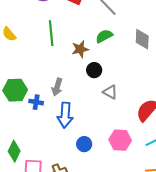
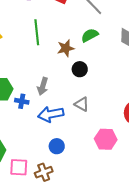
gray triangle: (110, 92) -> (82, 104), moved
blue arrow: (65, 115) -> (51, 114), turned 75
blue circle: (84, 144) -> (57, 146), moved

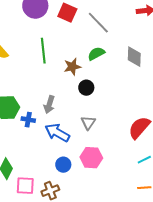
gray triangle: (82, 104) -> (88, 123), turned 35
blue arrow: (51, 114) -> (57, 133), turned 40
pink hexagon: (106, 139) -> (91, 158), moved

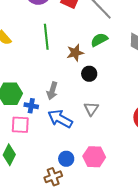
pink hexagon: (91, 158) -> (94, 157), moved
blue circle: (63, 165) -> (66, 159), moved
pink square: (25, 186) -> (20, 125), moved

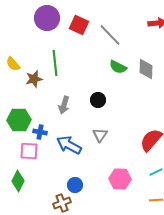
green semicircle: (99, 40) -> (118, 67), moved, turned -126
brown star: (75, 53) -> (34, 79), moved
gray arrow: (52, 91) -> (64, 105), moved
pink hexagon: (94, 157) -> (120, 179), moved

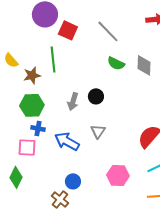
red square: (79, 25) -> (68, 30), moved
gray arrow: (64, 105) -> (73, 101), moved
green hexagon: (19, 120) -> (32, 105), moved
brown cross: (62, 203) -> (60, 199), turned -30

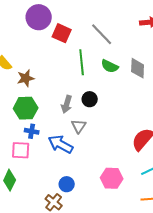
green line: (53, 59) -> (82, 62), moved
gray triangle: (98, 131) -> (79, 126), moved

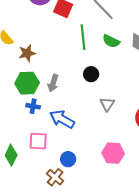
gray arrow: (67, 104) -> (53, 83), moved
gray triangle: (79, 126) -> (107, 104), moved
pink square: (21, 150) -> (38, 141), moved

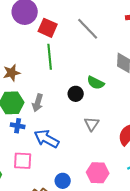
green line: (83, 37) -> (50, 57), moved
green semicircle: (111, 41) -> (96, 83), moved
blue circle: (68, 159) -> (63, 181), moved

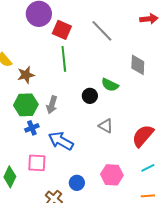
gray triangle: (92, 124) -> (106, 126), turned -35
blue cross: (18, 126) -> (32, 128), turned -32

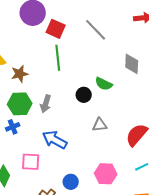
gray triangle: (106, 126) -> (100, 125), turned -35
blue cross: (32, 128) -> (13, 127), moved

